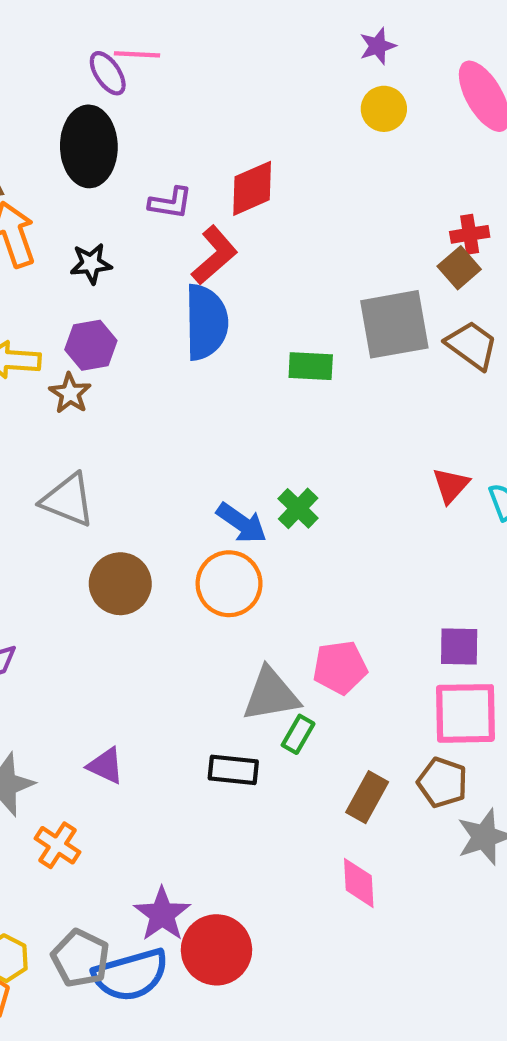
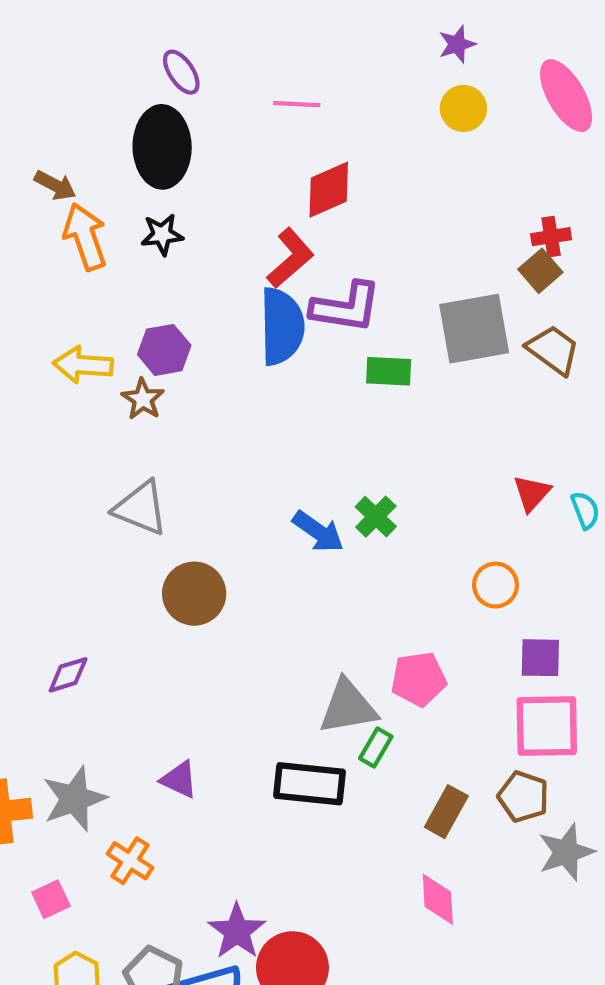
pink line: (137, 54) -> (297, 104), moved
purple L-shape: (170, 203) -> (346, 307), moved, size x1.6
black star: (91, 264) -> (162, 235), moved
orange circle: (229, 584) -> (495, 585), moved, size x0.7
black rectangle: (233, 770) -> (310, 784), size x1.4

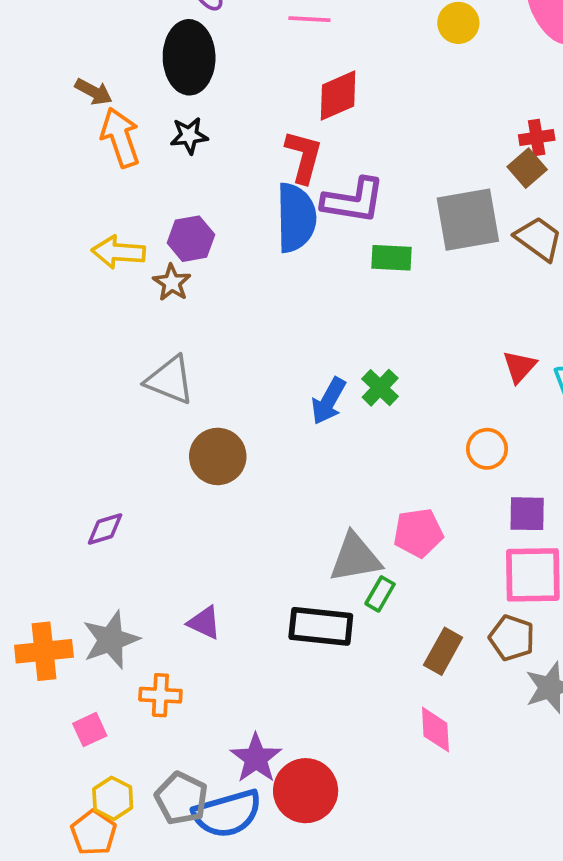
red L-shape: (290, 258) -> (304, 157), turned -34
blue arrow: (318, 532) -> (328, 401), turned 84
orange cross: (130, 861) -> (160, 695), turned -30

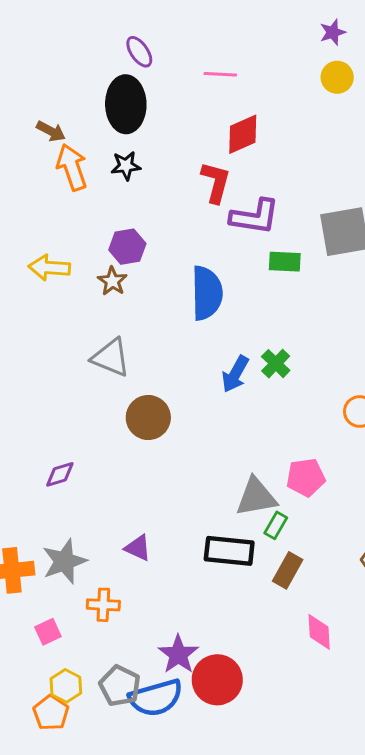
blue semicircle: (296, 218) -> (207, 293), moved
yellow arrow: (118, 252) -> (49, 268), moved
brown rectangle: (443, 651) -> (288, 570), moved

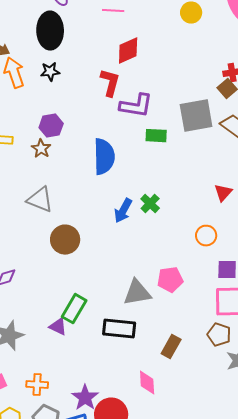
green rectangle: (276, 525) -> (74, 309), moved, size x1.6
brown rectangle: (288, 570) -> (171, 347), moved
orange cross: (103, 605) -> (37, 385), moved
pink diamond: (319, 632) -> (147, 383), moved

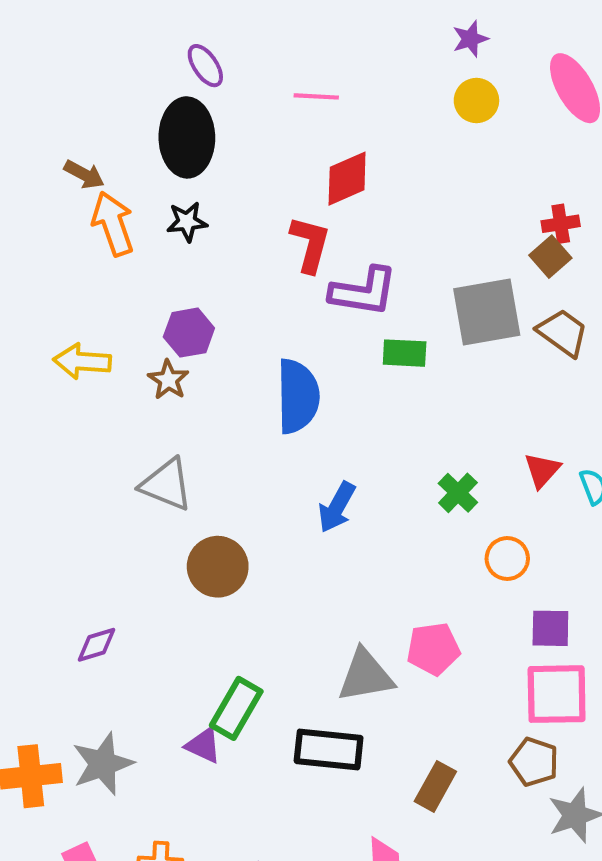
green cross: (150, 204) -> (458, 493), moved

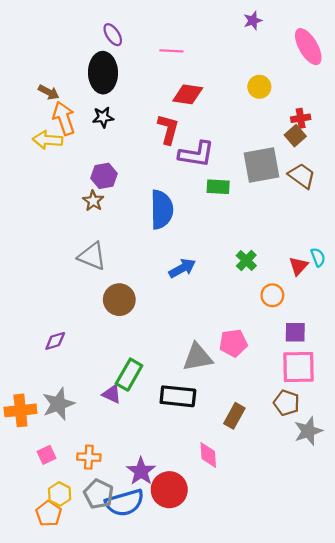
yellow circle: (476, 100) -> (259, 87), moved
red diamond: (347, 179) -> (188, 94), turned 32
yellow arrow: (82, 361) -> (48, 140), moved
red triangle: (542, 470) -> (298, 266), moved
blue arrow: (337, 507) -> (182, 268), turned -148

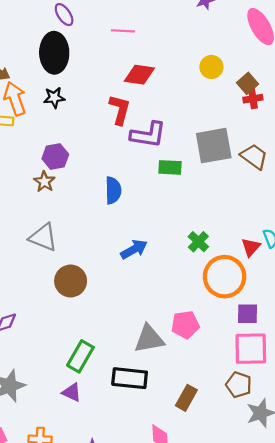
brown square: (295, 136) -> (247, 83), moved
blue semicircle: (162, 209) -> (113, 190), size x0.7
orange circle: (272, 295) -> (225, 277), size x1.8
purple triangle: (112, 394) -> (72, 392), moved

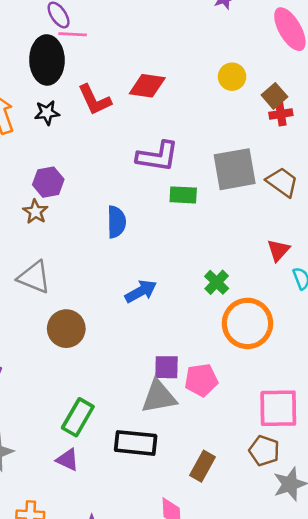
pink line: (123, 31) -> (73, 34), moved
red L-shape: (120, 110) -> (95, 100), moved, turned 140
red triangle: (251, 247) -> (278, 250), moved
purple square: (247, 314) -> (166, 367), moved

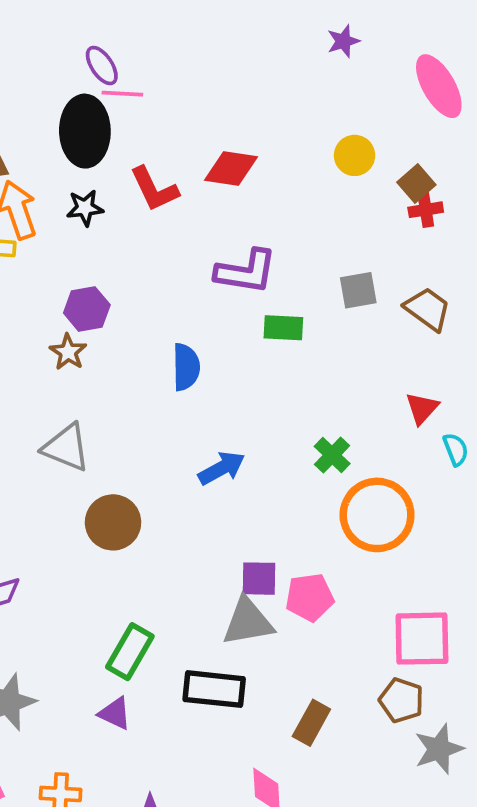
gray square: (235, 169) -> (358, 290), size x0.6

